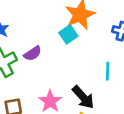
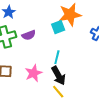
cyan line: (108, 71) -> (57, 57), moved

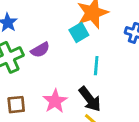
cyan line: (57, 57) -> (96, 66), moved

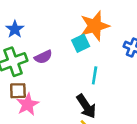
pink star: (55, 101) -> (28, 104), moved
brown square: (16, 105) -> (18, 91), moved

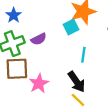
brown square: (18, 91) -> (17, 69), size x1.5
pink star: (28, 104) -> (39, 83), moved

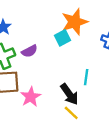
cyan line: (83, 55) -> (86, 77), moved

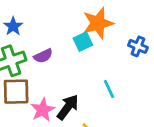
cyan line: (86, 77) -> (109, 89), turned -35
black arrow: (69, 94) -> (68, 107), moved, turned -110

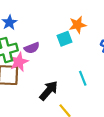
orange star: (98, 23) -> (78, 25), size x0.7
pink star: (43, 110) -> (19, 62), moved

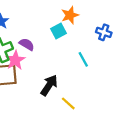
purple semicircle: (32, 48) -> (27, 44), turned -120
cyan line: (83, 78) -> (83, 59), moved

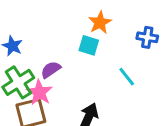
cyan square: (58, 31) -> (89, 45), turned -35
purple semicircle: (27, 44) -> (51, 70), turned -56

